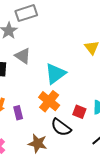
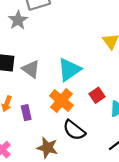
gray triangle: (23, 56) -> (31, 69), moved
red square: (79, 112) -> (97, 95), moved, turned 32

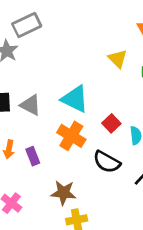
cyan triangle: (69, 70) -> (75, 99), turned -50
black semicircle: (74, 130) -> (107, 162), moved

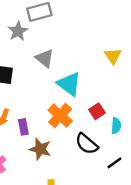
gray triangle: (30, 105) -> (45, 58), moved
brown star: (63, 193) -> (40, 149), moved

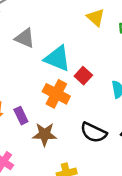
red square: (97, 111) -> (83, 76), moved
black semicircle: (87, 144) -> (94, 133), moved

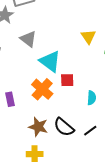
red square: (83, 76) -> (67, 80), turned 32
brown star: (45, 134) -> (38, 127), moved

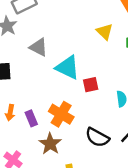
orange cross: (42, 89) -> (61, 114), moved
brown star: (38, 127) -> (50, 144), moved, turned 30

